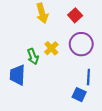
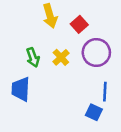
red square: (75, 15) -> (79, 24), moved
green arrow: (33, 56) -> (33, 57), moved

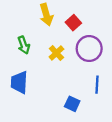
green arrow: (33, 57) -> (24, 45), moved
blue square: (94, 112) -> (72, 104), moved

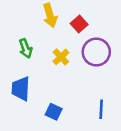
blue line: (97, 85) -> (101, 109), moved
blue square: (72, 104) -> (54, 112), moved

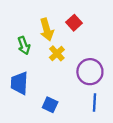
yellow arrow: (50, 15) -> (47, 30), moved
purple circle: (96, 52) -> (90, 72), moved

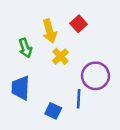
blue line: (95, 102) -> (79, 99), moved

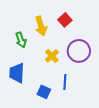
yellow cross: (60, 56) -> (52, 56), moved
purple circle: (95, 76) -> (79, 51), moved

